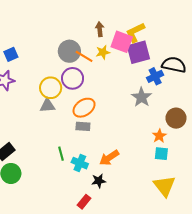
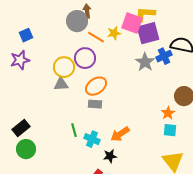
brown arrow: (100, 29) -> (87, 11), moved
yellow L-shape: (135, 32) -> (145, 14), turned 30
gray circle: (69, 51) -> (77, 21), moved
gray star: (141, 97) -> (145, 62), moved

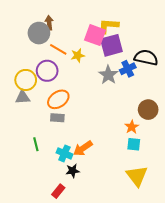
yellow star: (114, 33) -> (78, 55), moved
cyan cross: (92, 139) -> (64, 153), moved

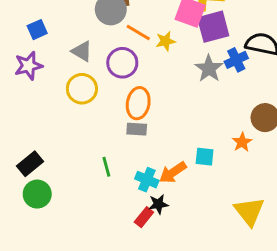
yellow circle: (26, 80) -> (82, 89), moved
gray triangle: (23, 97) -> (82, 51), moved, turned 35
orange ellipse: (58, 99) -> (138, 103), turned -45
cyan square: (134, 144) -> (205, 157), moved
red rectangle: (58, 191) -> (144, 217), moved

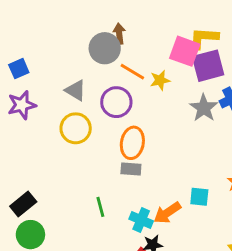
blue square: (37, 30) -> (19, 69), moved

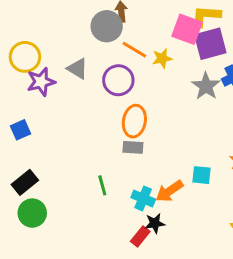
blue square: (19, 69) -> (21, 130), moved
purple star: (22, 105) -> (41, 82), moved
yellow circle: (76, 128) -> (25, 57), moved

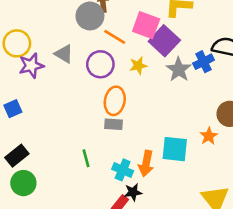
pink square: (187, 29) -> (146, 25), moved
purple square: (210, 44) -> (164, 41), moved, turned -32
yellow star: (162, 58) -> (138, 66), moved
cyan square: (202, 175) -> (175, 149), size x1.5
orange arrow: (169, 191) -> (146, 163), turned -45

